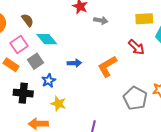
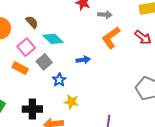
orange L-shape: (107, 66) -> (111, 38), moved
black cross: (23, 93) -> (32, 109), moved

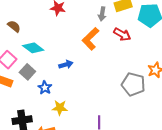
gray arrow: (105, 15) -> (102, 14), moved, turned 104
brown semicircle: (32, 22) -> (14, 26), moved

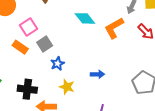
cyan diamond: (33, 48) -> (85, 18), moved
blue arrow: (66, 64) -> (97, 74), moved

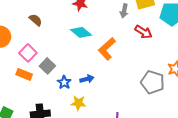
orange L-shape: (114, 28) -> (107, 49), moved
blue arrow: (97, 74) -> (87, 79), moved

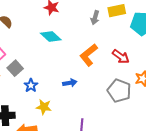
red arrow: (143, 32) -> (121, 57), moved
orange L-shape: (107, 49) -> (89, 55), moved
blue arrow: (87, 79) -> (70, 83), moved

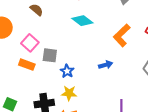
gray square: (15, 68) -> (50, 55), turned -35
yellow star: (44, 107) -> (69, 93), moved

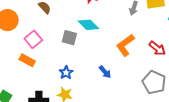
gray square: (50, 55) -> (69, 38), moved
blue arrow: (106, 65) -> (105, 72), turned 56

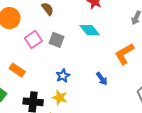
gray square: (69, 38) -> (56, 40), moved
orange rectangle: (27, 60) -> (17, 70), moved

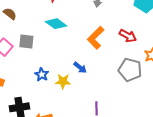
yellow star: (60, 98) -> (63, 81), moved

